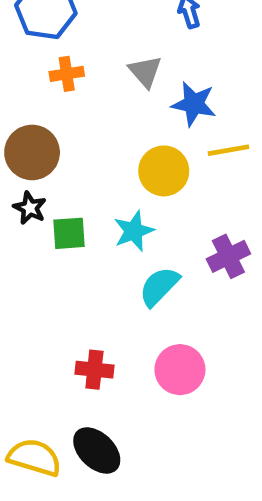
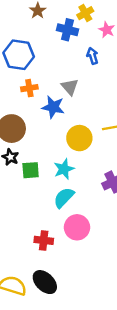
blue star: (194, 104) -> (53, 107), moved
cyan semicircle: (159, 286) -> (64, 198), moved
pink circle: (180, 370) -> (77, 227), moved

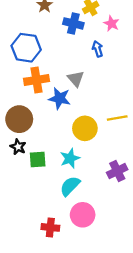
orange cross: (29, 88) -> (37, 80), size x1.5

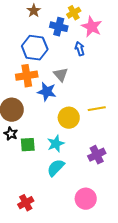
pink star: (111, 23) -> (92, 27), size x1.5
blue hexagon: (26, 48) -> (35, 48), moved
pink circle: (83, 215) -> (86, 199), moved
red cross: (50, 227) -> (26, 203), moved, turned -35

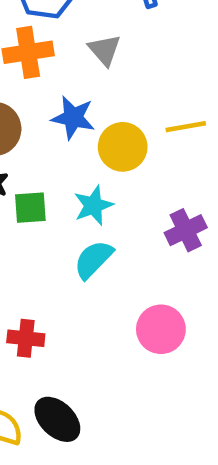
blue star: (47, 92) -> (73, 118), moved
red cross: (26, 203) -> (26, 338), turned 35

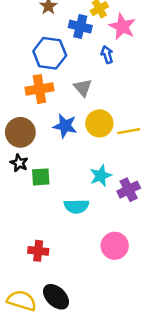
yellow circle: (123, 147) -> (99, 123), moved
cyan star: (93, 205) -> (101, 176), moved
cyan semicircle: (93, 259) -> (76, 206), turned -135

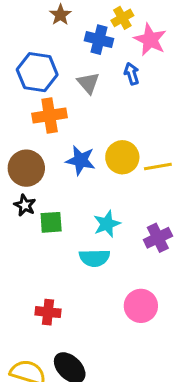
blue hexagon: (50, 53) -> (37, 72), moved
gray triangle: (83, 88) -> (88, 83), moved
cyan star: (101, 176) -> (107, 224), moved

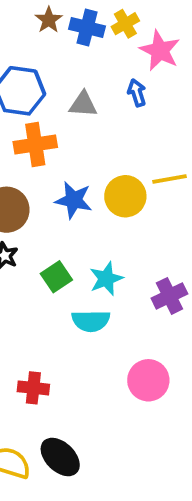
blue cross: (99, 40) -> (87, 28), moved
gray triangle: (88, 83) -> (83, 104), turned -45
yellow line: (158, 167) -> (169, 179), moved
green square: (51, 222) -> (56, 277), moved, turned -30

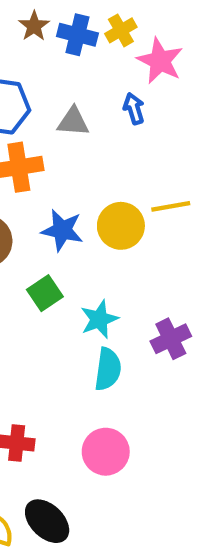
green square: (56, 277) -> (45, 293), moved
cyan semicircle: (91, 321) -> (108, 369), moved, turned -81
pink circle: (148, 380) -> (106, 452), moved

